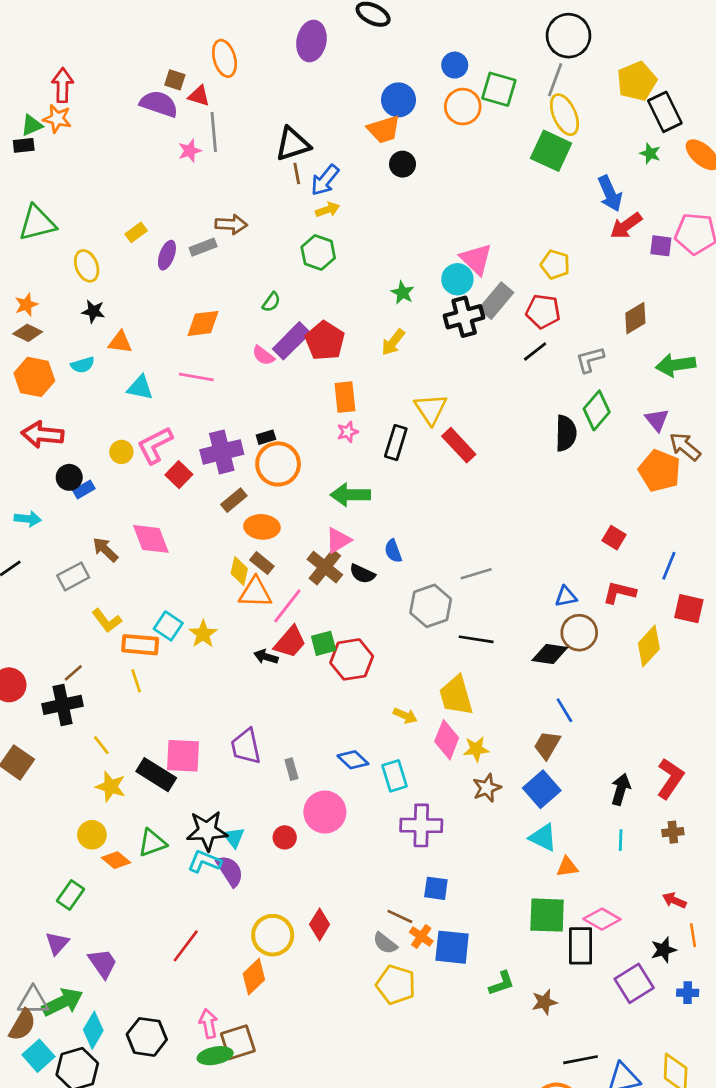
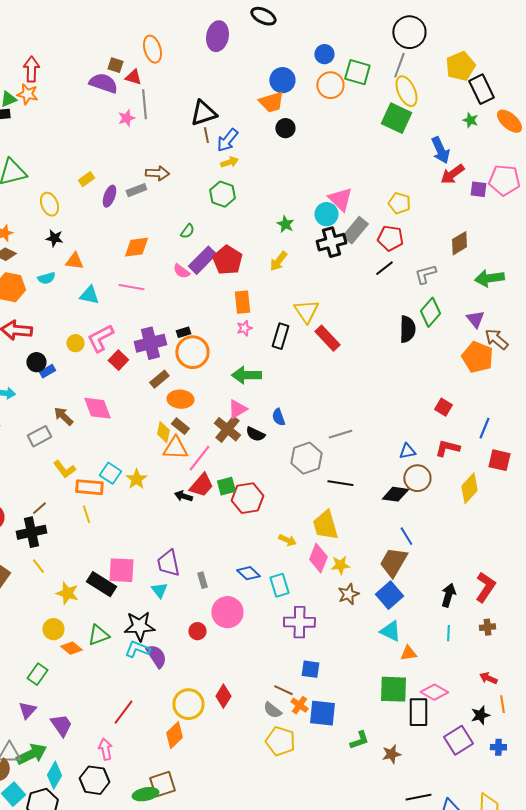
yellow line: (101, 745) -> (38, 566), moved
brown trapezoid: (547, 745) -> (393, 562), size x1.4
cyan triangle: (234, 837) -> (159, 590), moved
pink arrow: (208, 1024) -> (105, 749), moved

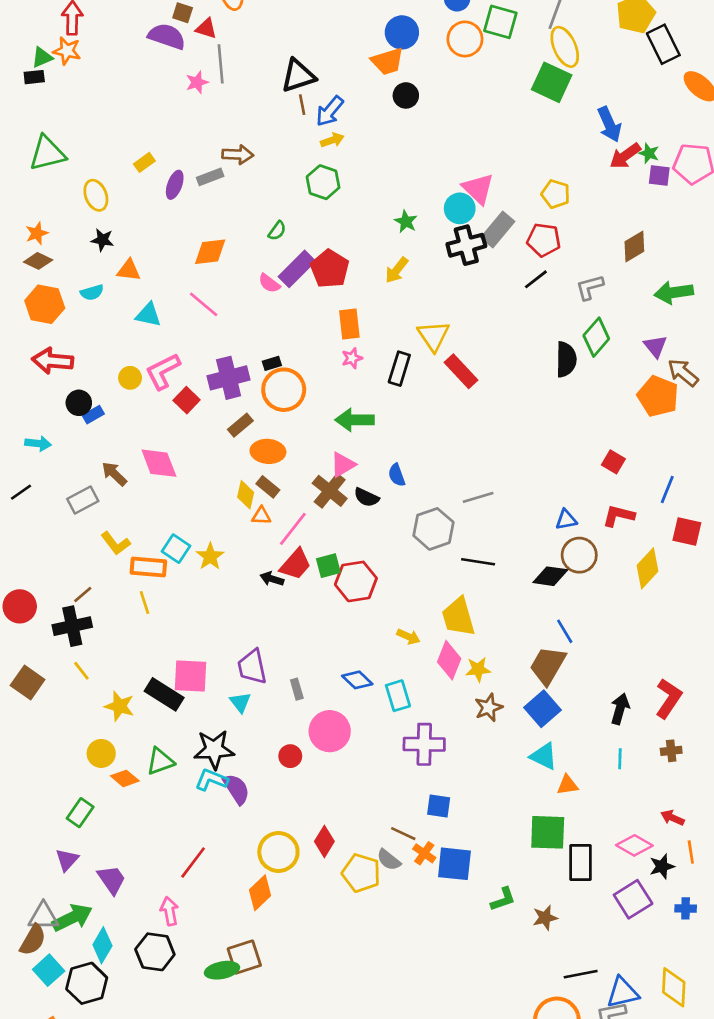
green star: (470, 120) -> (649, 153), moved
pink line: (131, 287) -> (204, 304), turned 30
orange triangle: (175, 448) -> (261, 516), size x0.6
pink diamond: (434, 692) -> (634, 845), moved
yellow pentagon: (280, 741) -> (361, 873), moved

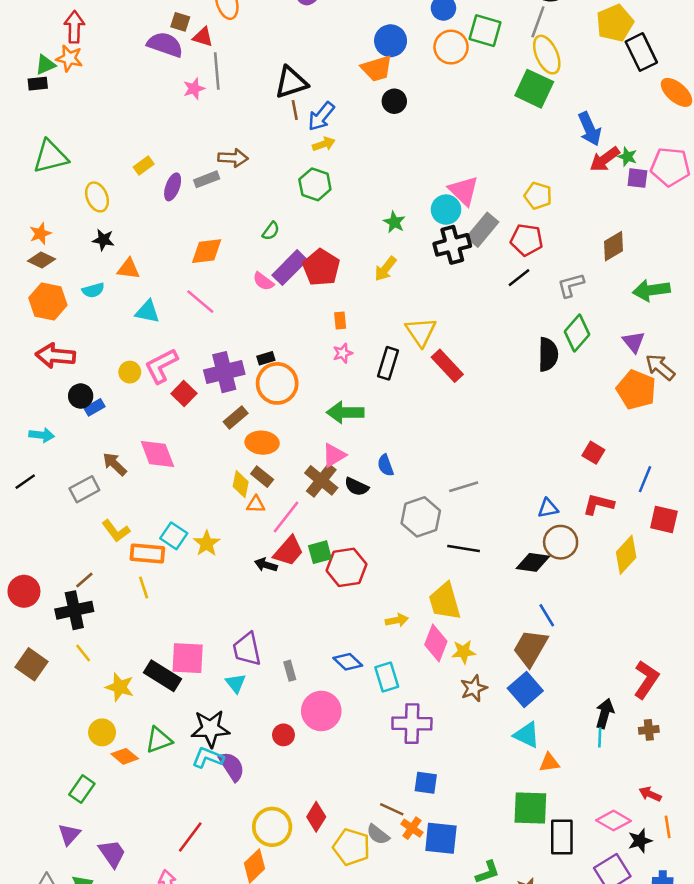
orange rectangle: (349, 324) -> (340, 320), size x0.6
yellow arrow: (408, 637) -> (397, 620), turned -35
black arrow: (620, 709) -> (605, 713), moved

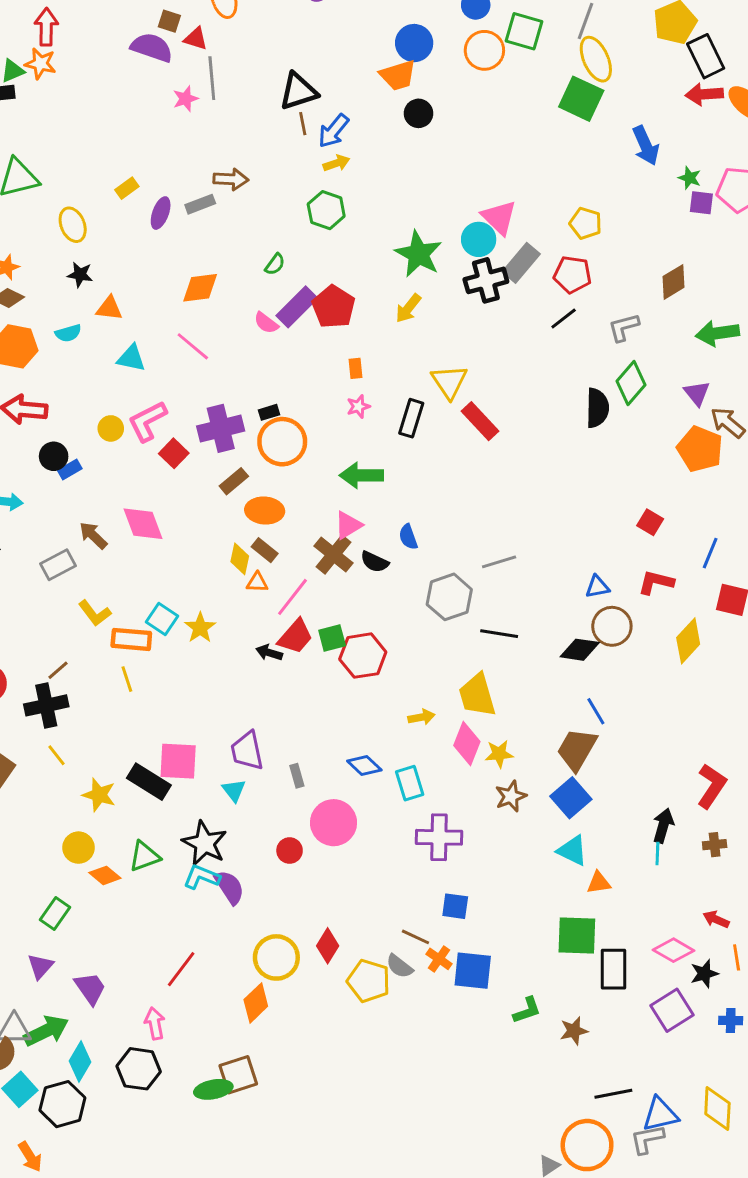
red arrow: (605, 159) -> (704, 94), moved, turned 32
green star: (394, 222) -> (419, 254), size x1.8
black star: (210, 729) -> (205, 843), turned 30

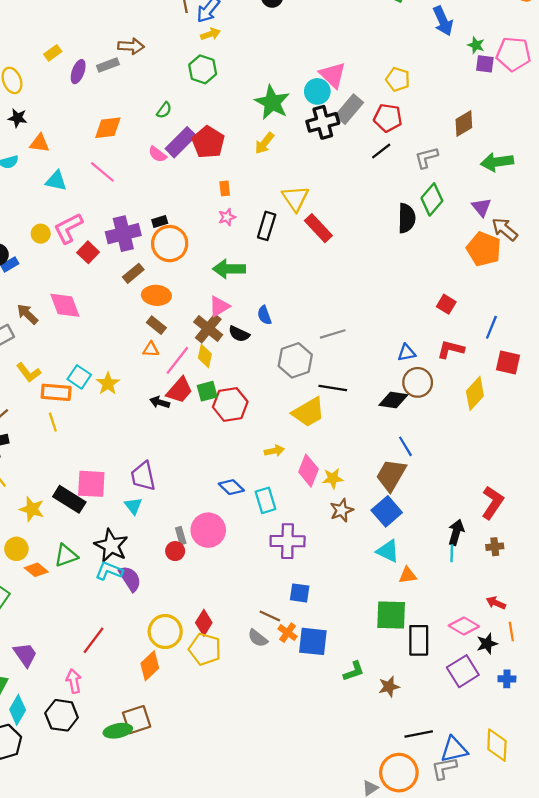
yellow diamond: (240, 559) -> (205, 356), moved
yellow trapezoid: (477, 695) -> (308, 412), moved, turned -104
gray rectangle: (297, 776) -> (181, 536), moved
yellow pentagon: (369, 981) -> (205, 649), moved

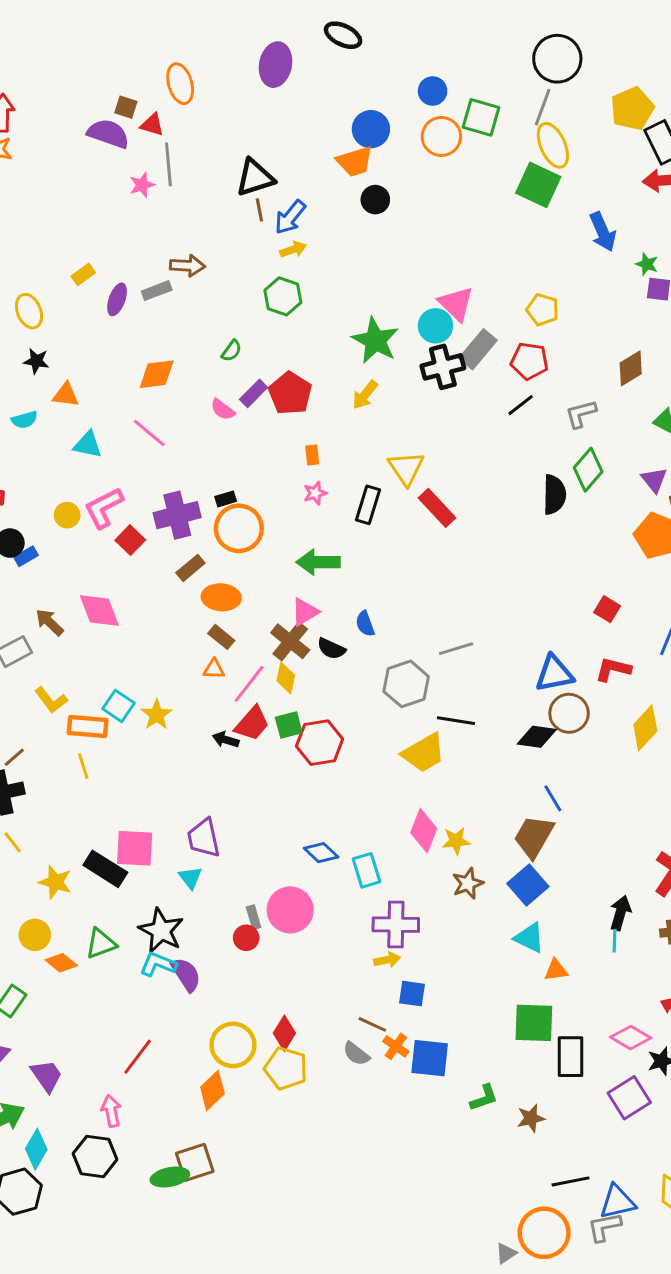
purple rectangle: (181, 142) -> (254, 393), size x0.7
blue triangle: (407, 353) -> (554, 674), size x1.6
yellow arrow: (274, 451) -> (387, 960), moved

